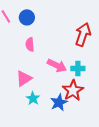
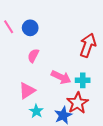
pink semicircle: (30, 44) -> (33, 56), turned 32

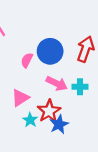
blue circle: (30, 28) -> (50, 51), moved, size x1.5
red star: (78, 103) -> (49, 111), moved

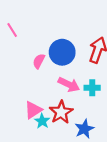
pink triangle: (20, 98) -> (33, 110), moved
blue star: (59, 124) -> (84, 129), moved

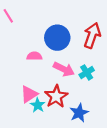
pink semicircle: (39, 61) -> (34, 56), moved, turned 64
cyan cross: (92, 88) -> (87, 72), turned -32

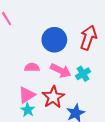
pink semicircle: (34, 56) -> (32, 67), moved
cyan star: (38, 105) -> (28, 110), moved

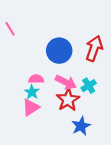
red star: (53, 97) -> (68, 100), moved
cyan star: (28, 110) -> (32, 92), moved

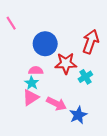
blue circle: (59, 51) -> (45, 44), moved
pink arrow: (66, 82) -> (56, 104), moved
red star: (68, 100) -> (66, 63), moved, turned 30

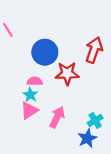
cyan cross: (85, 77) -> (95, 120), moved
pink arrow: (56, 104) -> (57, 117), turned -90
blue star: (78, 115) -> (87, 138), moved

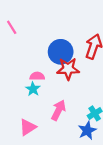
blue circle: (45, 52) -> (61, 52), moved
pink triangle: (29, 110) -> (28, 127), moved

